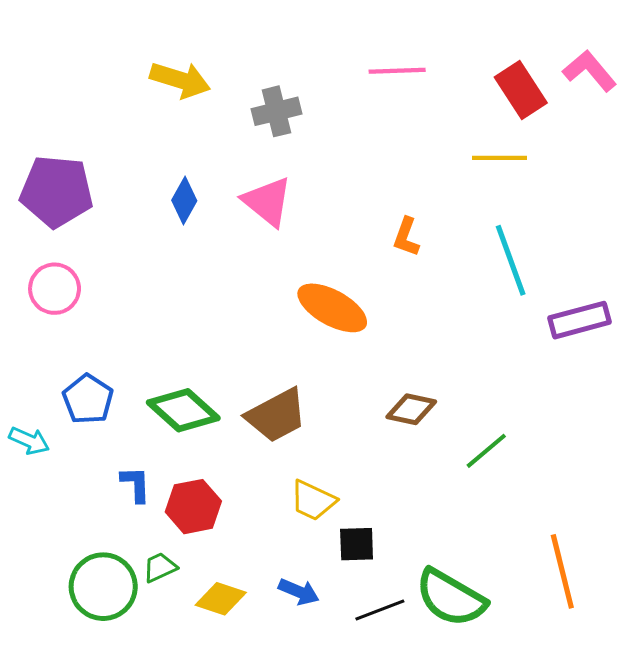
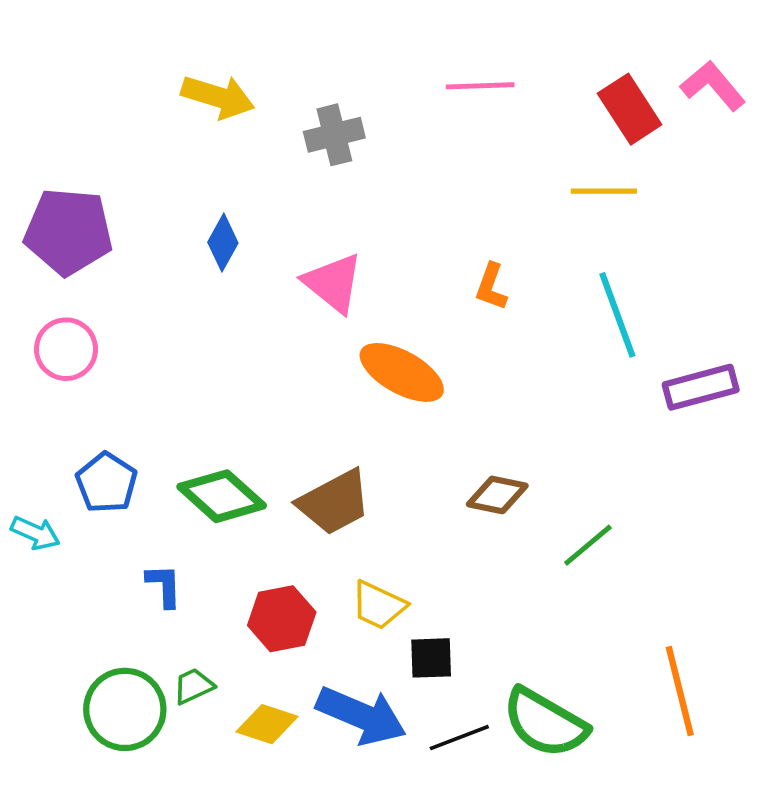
pink triangle: (267, 202) -> (333, 283), moved
red hexagon: (193, 507) -> (282, 619), moved
blue arrow: (299, 592) -> (361, 716), size x1.8

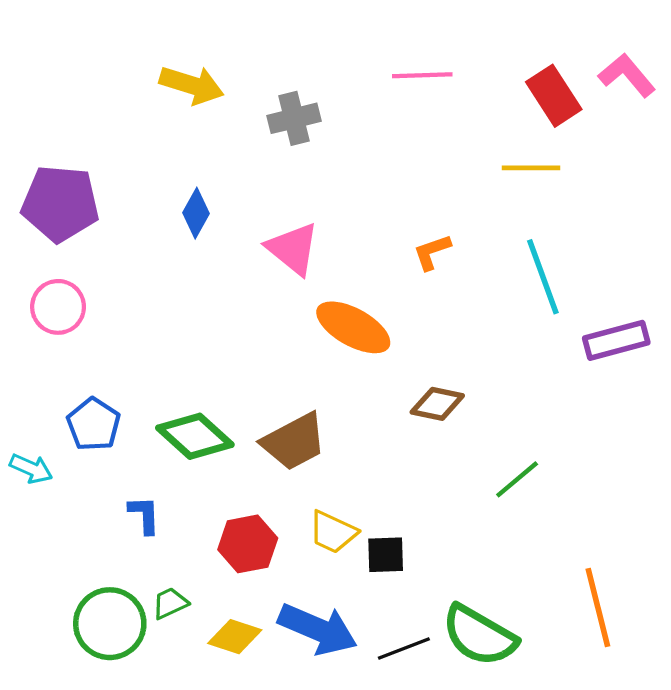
orange L-shape: (491, 287) -> (432, 252), turned 51
brown diamond: (497, 495) -> (437, 404), moved
black square: (431, 658) -> (386, 555), moved

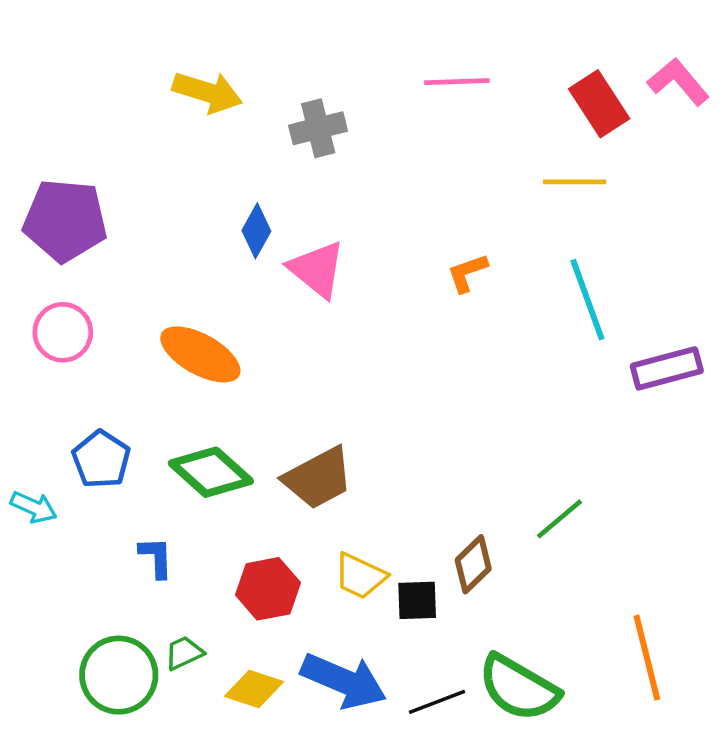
blue diamond: (196, 213) -> (256, 231), moved
orange ellipse: (353, 327) -> (200, 354), moved
brown diamond: (437, 404) -> (473, 564), moved, turned -56

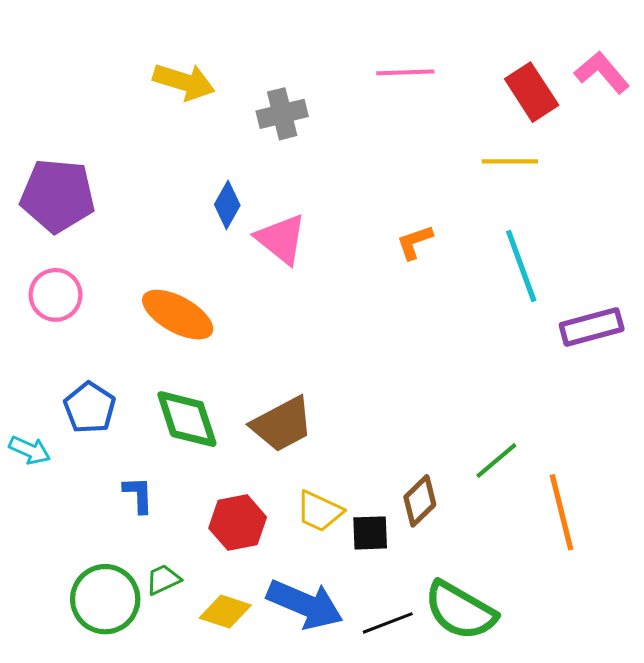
green diamond: (211, 472) -> (187, 419), turned 30
orange line: (647, 658) -> (562, 512), moved

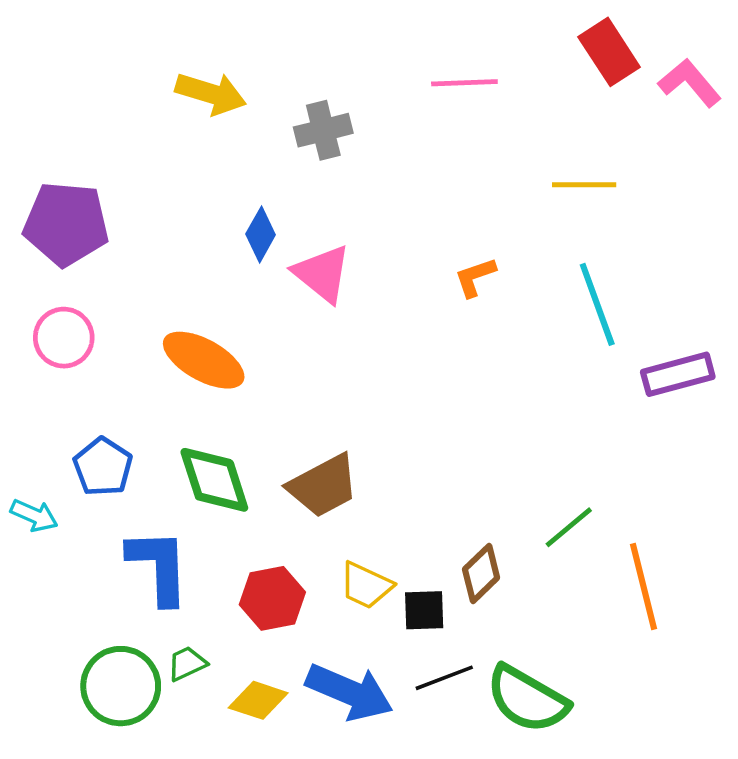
red rectangle: (532, 92) -> (609, 52), moved
blue L-shape: (138, 495) -> (159, 566), size x1.8
black line: (388, 623) -> (444, 678), moved

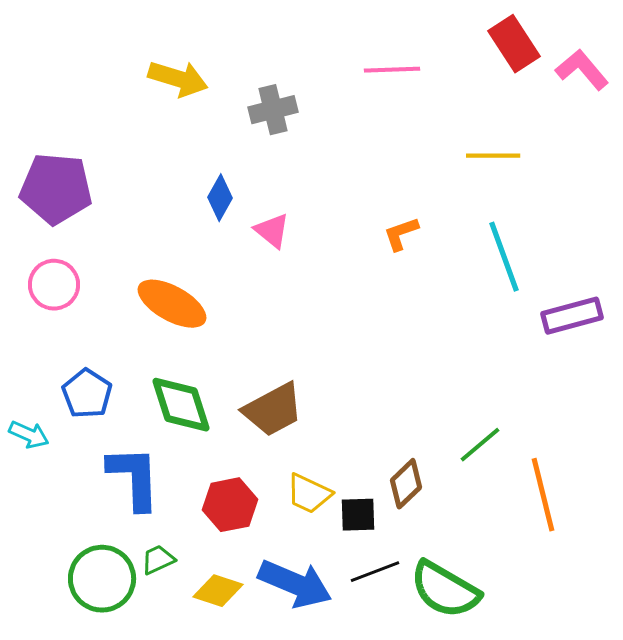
pink triangle: (322, 274) -> (272, 231), size x0.7

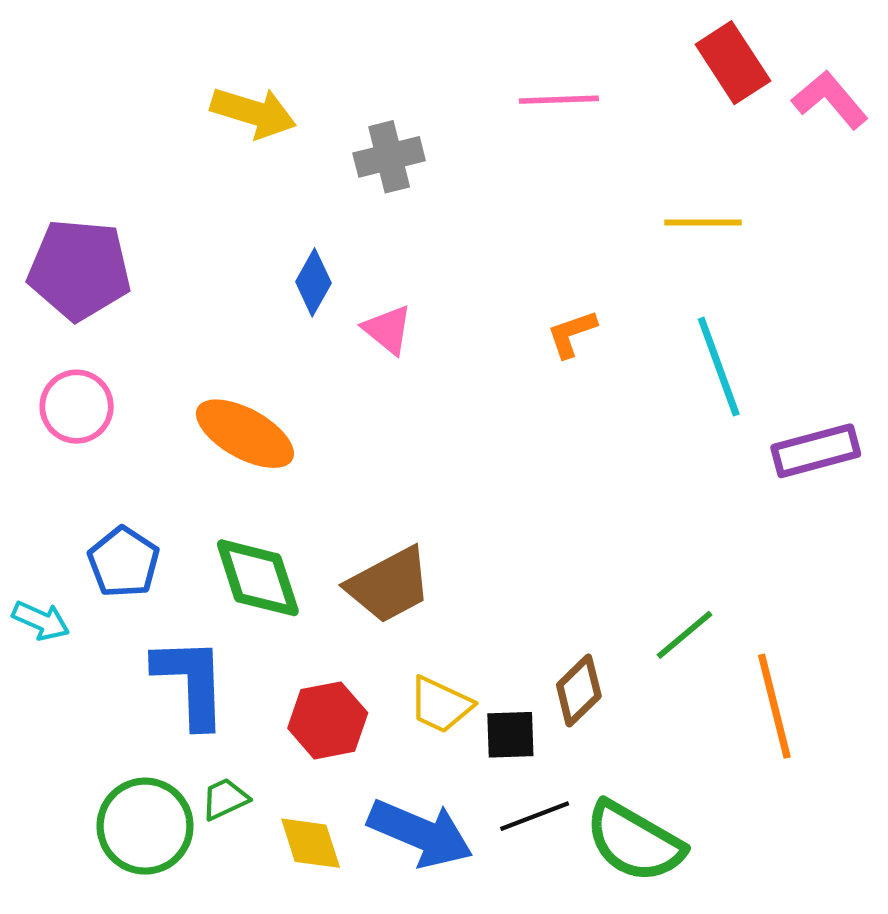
yellow diamond: (218, 591) -> (311, 843), turned 54

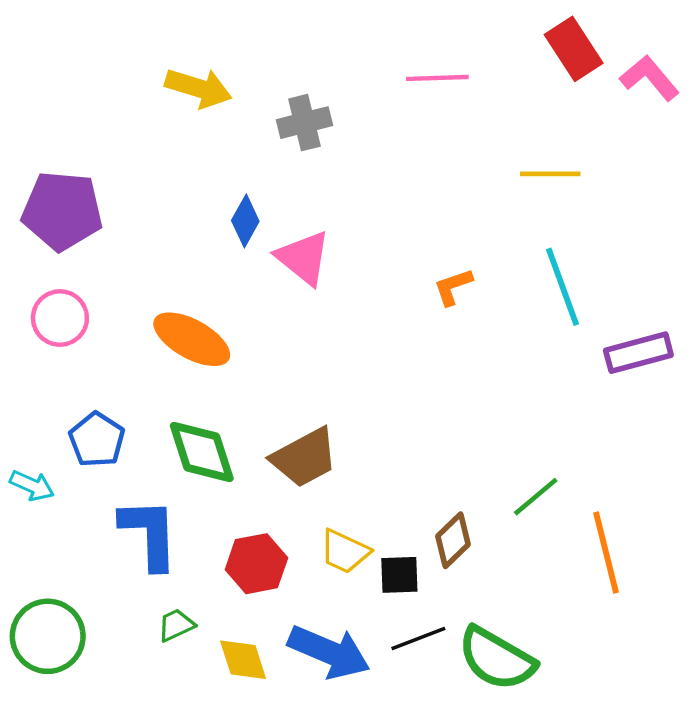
pink triangle: (388, 329) -> (303, 258), size x1.4
orange L-shape: (572, 334) -> (453, 287), moved
green circle: (145, 826) -> (48, 636), moved

